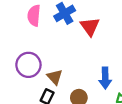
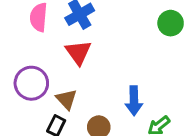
red triangle: (90, 27) -> (78, 52), moved

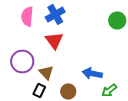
blue arrow: (134, 101) -> (92, 73), turned 102

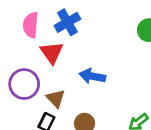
red triangle: (54, 40) -> (52, 53), moved
blue arrow: (92, 73) -> (92, 76), moved

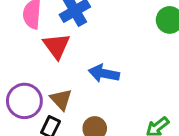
purple circle: (24, 84) -> (24, 101), moved

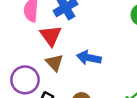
brown triangle: (61, 99) -> (54, 63), moved

